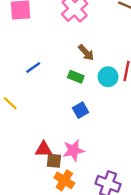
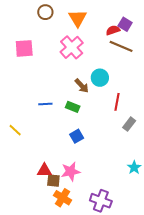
blue line: (33, 68) -> (45, 104), moved, turned 32
cyan circle: (108, 77) -> (100, 78), moved

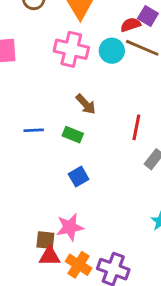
pink cross: (72, 47) -> (71, 49), turned -35
cyan circle: (100, 78) -> (112, 51), moved
red triangle: (44, 170) -> (50, 256), moved
orange cross: (63, 198) -> (79, 265), moved

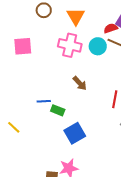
green rectangle: (73, 135) -> (58, 110), moved
blue square: (79, 177) -> (75, 133), size x1.5

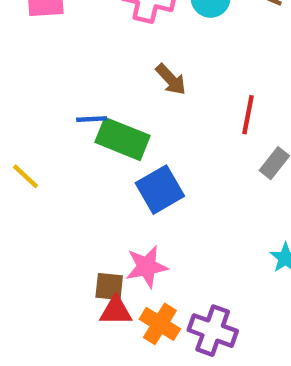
green rectangle: (58, 110) -> (122, 139), size x1.6

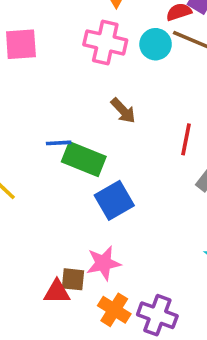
red triangle: (116, 311) -> (57, 292), moved

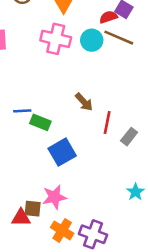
brown arrow: (123, 111) -> (84, 102), moved
red line: (186, 139) -> (107, 122), moved
green rectangle: (84, 159) -> (40, 122), size x0.7

